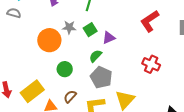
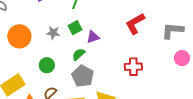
gray star: (69, 27) -> (53, 33), moved
orange circle: (49, 40) -> (19, 36), moved
red cross: (151, 64) -> (133, 67), turned -30

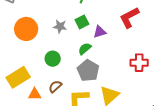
red L-shape: (135, 24) -> (129, 17), moved

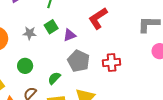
green semicircle: (85, 49) -> (54, 78), moved
gray pentagon: (88, 71) -> (79, 61), moved

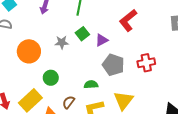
green circle: (25, 66) -> (51, 78), moved
green semicircle: (54, 78) -> (91, 84), turned 48

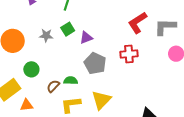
red L-shape: (128, 20) -> (137, 23), moved
red cross: (146, 63) -> (129, 54), moved
brown semicircle: (69, 102) -> (53, 86), moved

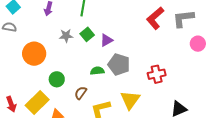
gray star: (46, 35) -> (66, 36), moved
red cross: (129, 54) -> (157, 74), moved
green semicircle: (71, 81) -> (97, 71), moved

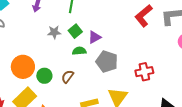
orange circle: (34, 54) -> (23, 67), moved
green semicircle: (97, 71) -> (79, 51), moved
brown semicircle: (81, 93) -> (67, 77), moved

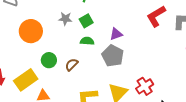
purple triangle: (95, 37) -> (116, 34), moved
orange circle: (23, 67) -> (31, 31), moved
red cross: (144, 72) -> (145, 86), moved, turned -30

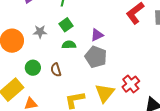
gray star: (65, 19) -> (40, 32), moved
brown semicircle: (72, 65) -> (56, 70), turned -56

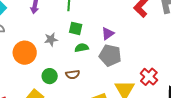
green square: (66, 25) -> (76, 28), turned -32
brown semicircle: (56, 70) -> (73, 74), turned -72

